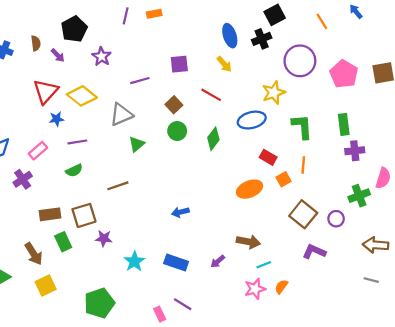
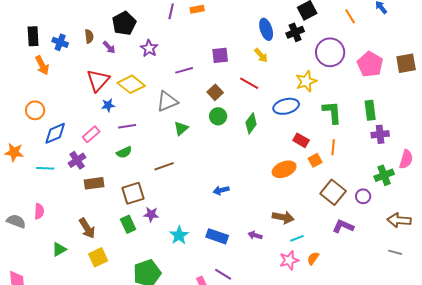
brown rectangle: (50, 214) -> (94, 183), moved
green rectangle: (63, 242) -> (128, 224), moved
purple arrow: (218, 261) -> (255, 235), turned 56

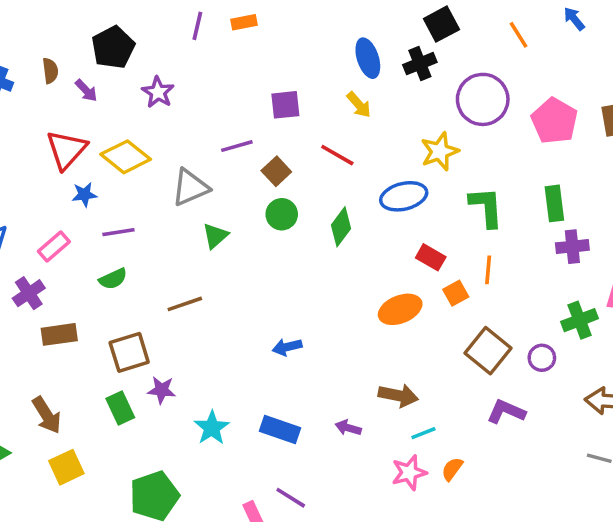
purple line: (184, 70) -> (237, 146), moved

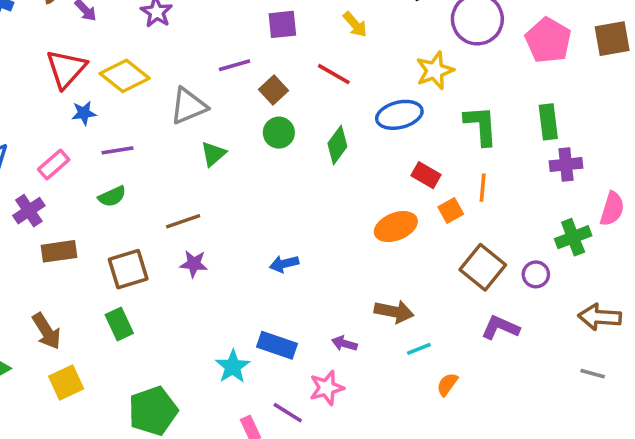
purple star: (162, 390) -> (194, 264), moved
cyan star: (212, 428) -> (233, 367), moved
pink star: (409, 473) -> (327, 388), moved

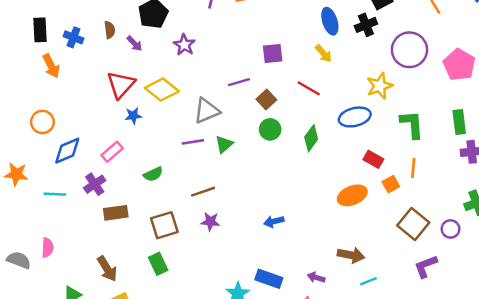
purple line: (118, 150) -> (193, 142), moved
purple L-shape: (500, 328) -> (426, 266), turned -45

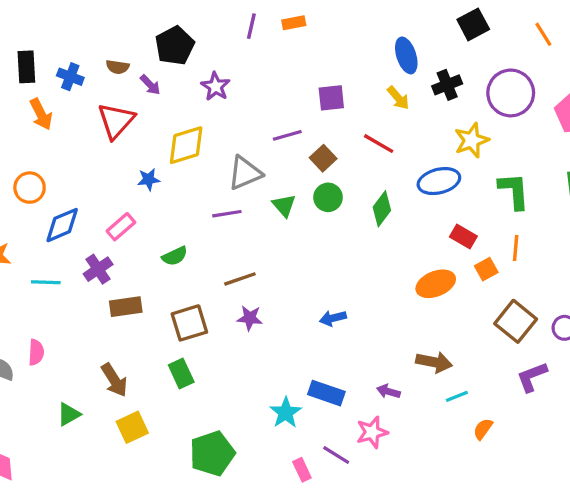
black cross: (366, 25) -> (447, 85), moved
brown semicircle: (110, 30) -> (118, 67), turned 105
red triangle: (121, 85) -> (116, 121), moved
yellow diamond: (162, 90) -> (186, 145), turned -56
green triangle: (224, 144) -> (284, 206), moved, turned -30

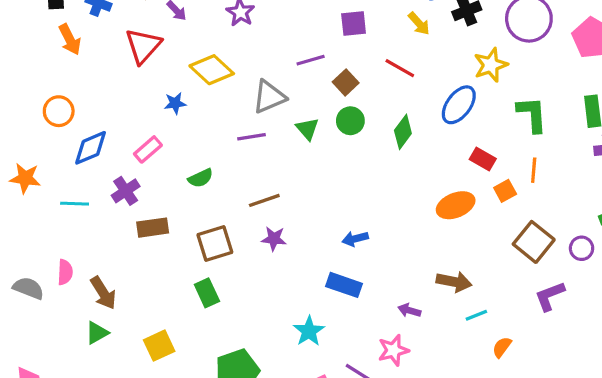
yellow diamond: (186, 145) -> (212, 70), turned 60
blue ellipse: (439, 181) -> (459, 105), turned -39
brown arrow: (114, 380) -> (103, 293), moved
blue rectangle: (326, 393) -> (344, 285), moved

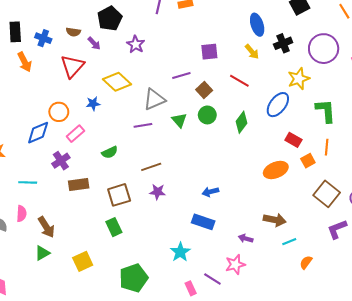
orange circle: (59, 111) -> (59, 112), moved
cyan line: (75, 204) -> (28, 182), moved

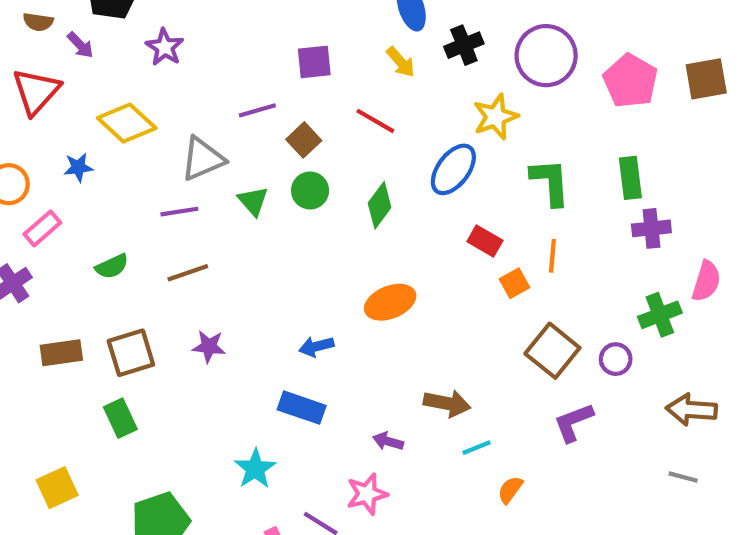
brown line: (151, 167) -> (188, 273), moved
orange ellipse: (276, 170) -> (390, 302), moved
brown rectangle: (79, 185) -> (61, 353), moved

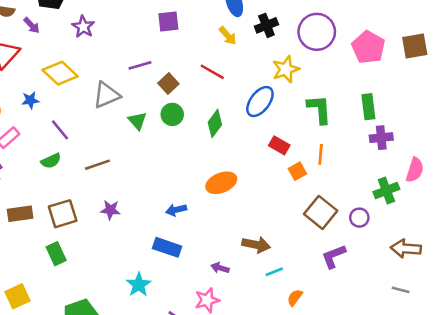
purple square: (314, 62) -> (168, 22), moved
purple line: (179, 212) -> (60, 130), moved, turned 60

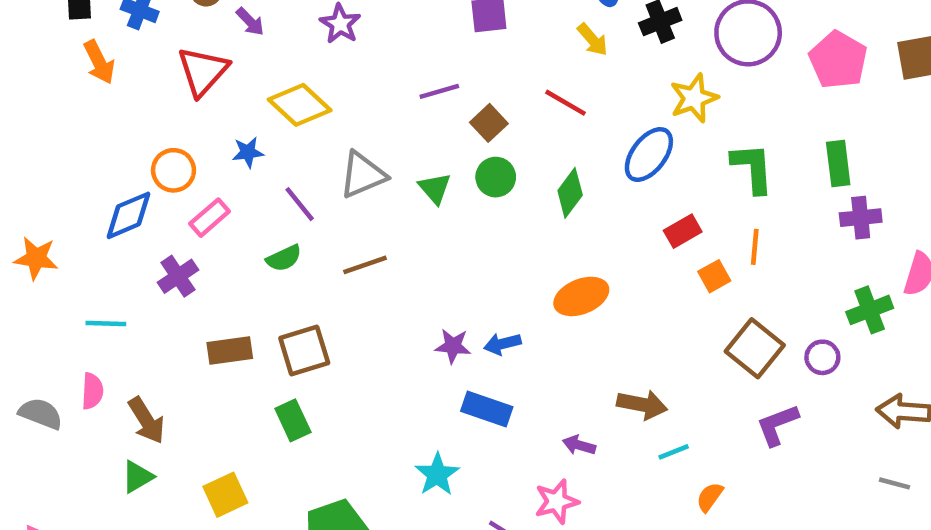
gray triangle: (106, 95) -> (363, 175), moved
red rectangle: (279, 145) -> (683, 231), turned -60
purple star: (110, 210) -> (453, 346), moved

